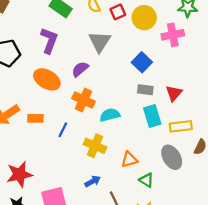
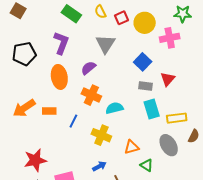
orange ellipse: (47, 79) -> (59, 77), turned 50
red triangle: (174, 93) -> (168, 79), moved

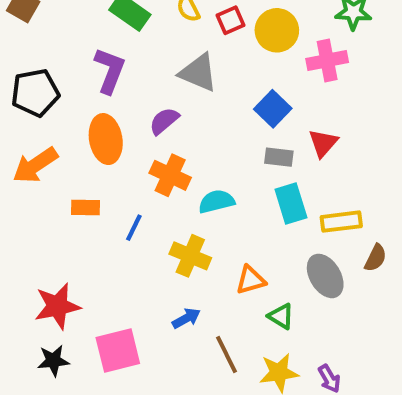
gray triangle: (105, 44) -> (198, 73), turned -40
orange arrow: (24, 108) -> (35, 165), moved

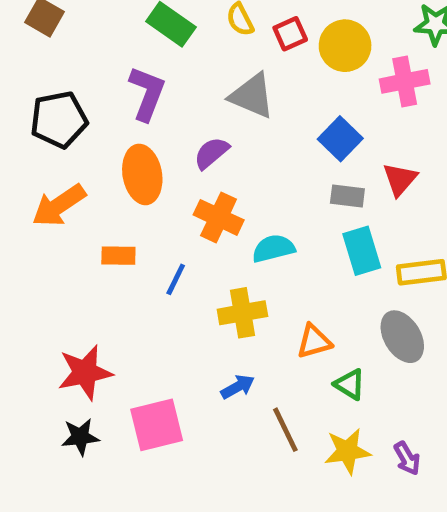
yellow cross: (190, 256) -> (242, 313), turned -33

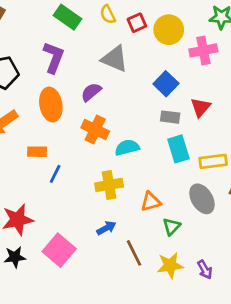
blue line: (176, 279) -> (55, 174), moved
green triangle: (350, 384) -> (171, 227), turned 42
pink square: (157, 425) -> (59, 250), turned -36

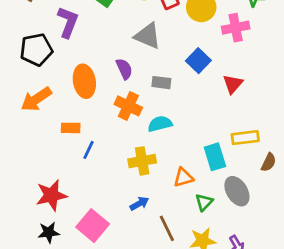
purple L-shape: (54, 57) -> (68, 22), moved
purple semicircle: (91, 92) -> (124, 69), turned 105
gray rectangle: (170, 117) -> (161, 83), moved
cyan rectangle: (178, 149) -> (215, 157), moved
gray ellipse: (202, 199) -> (237, 191), moved

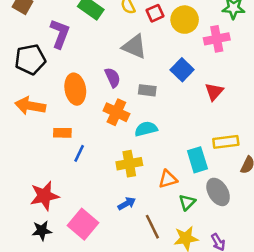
orange arrow: (36, 99) -> (30, 106), turned 44

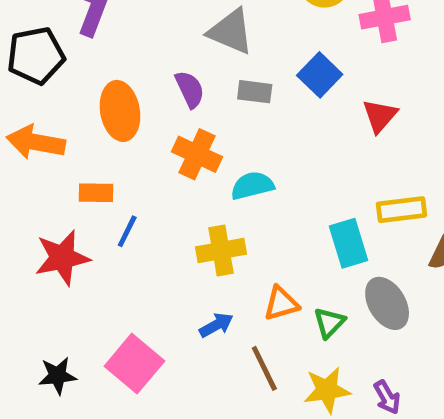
gray rectangle: (147, 90) -> (255, 92), moved
orange triangle: (168, 179) -> (281, 303), moved
red star: (44, 196) -> (62, 258), moved

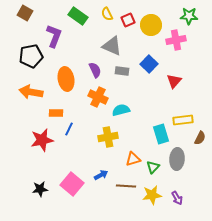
gray ellipse: (387, 303) -> (177, 159), turned 35
blue arrow: (216, 325) -> (101, 175), moved
brown line: (264, 368) -> (126, 186), turned -60

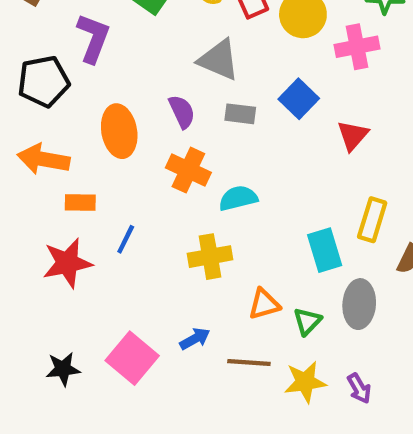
orange rectangle: (56, 113) -> (80, 202), moved
yellow rectangle: (183, 120) -> (372, 220), turned -66

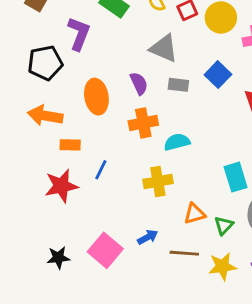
orange cross: (188, 170) -> (143, 123), turned -36

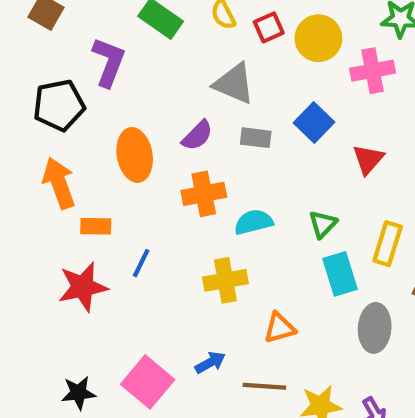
purple semicircle: (139, 83) -> (197, 136), turned 70
orange arrow: (45, 116) -> (59, 183), turned 60
green triangle: (224, 225) -> (323, 224), moved

